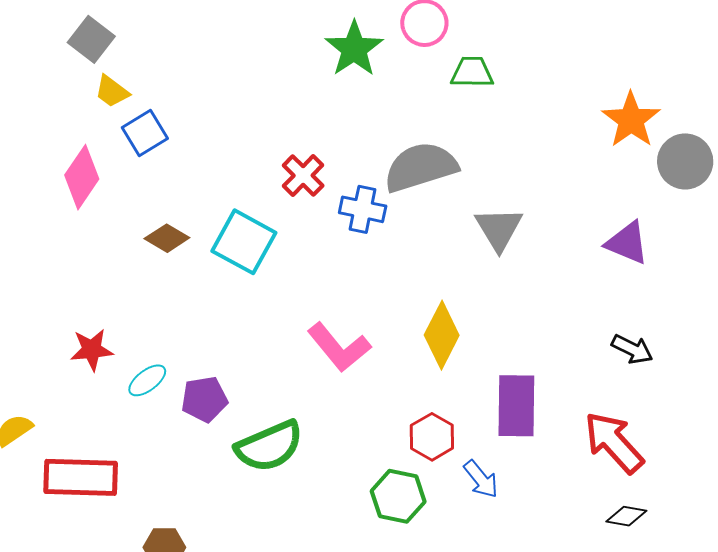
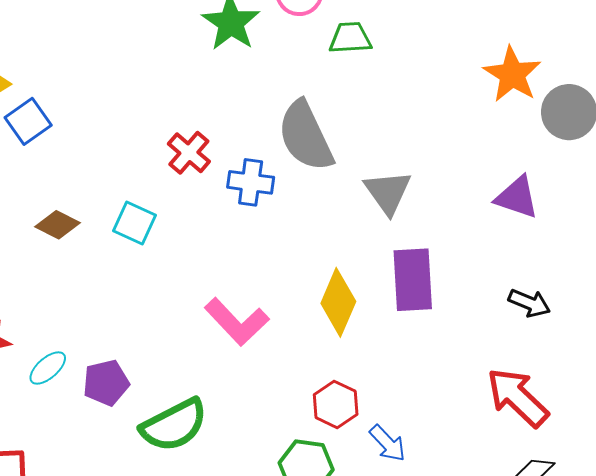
gray semicircle: (421, 167) -> (306, 136), turned -94
cyan square: (244, 242) -> (134, 223), size x0.7
purple rectangle: (516, 406) -> (413, 280), moved

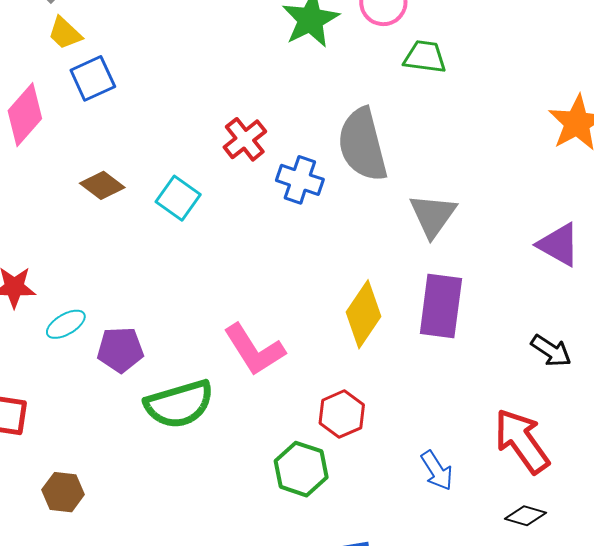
pink L-shape: (237, 322) -> (254, 350), moved
blue arrow: (388, 443) -> (437, 470), moved

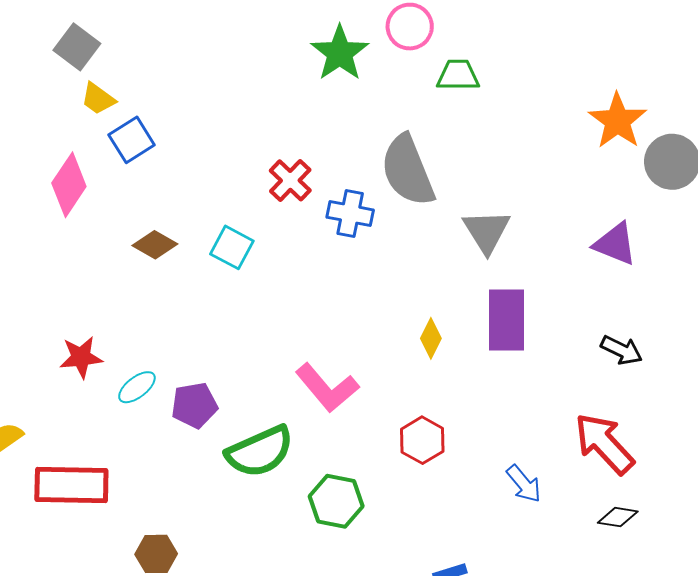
yellow diamond: (364, 314) -> (431, 338), size x0.6
green hexagon: (301, 469) -> (336, 501), moved

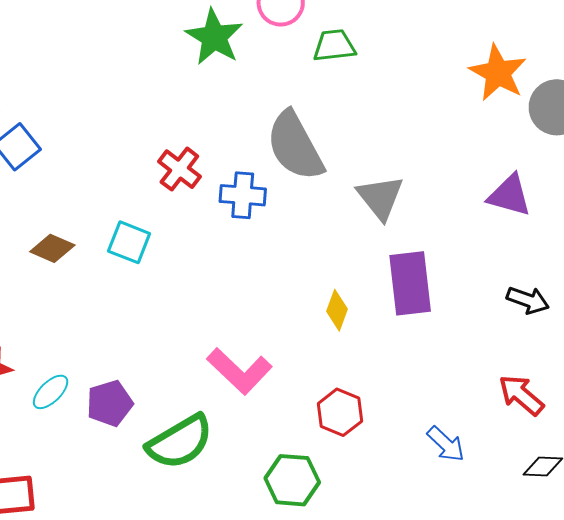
red arrow: (604, 444) -> (521, 395), size x0.7
green hexagon: (336, 501) -> (292, 480), moved

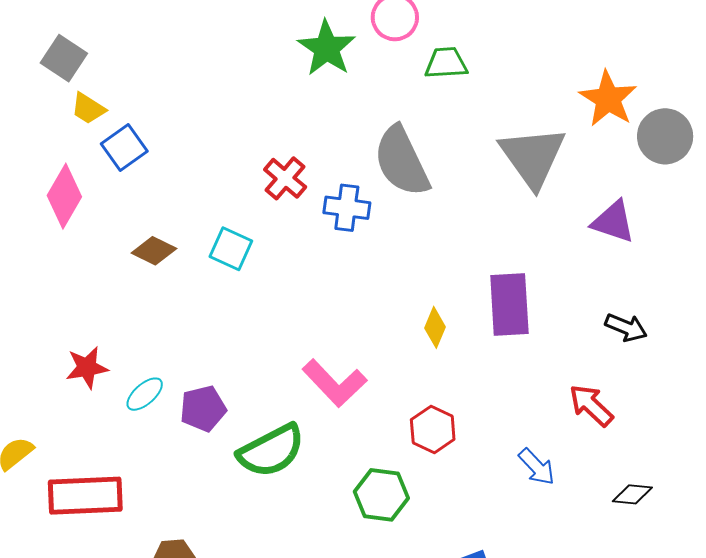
gray triangle: (380, 197) -> (533, 157), moved, size x1.4
red arrow: (521, 395) -> (591, 405), moved

